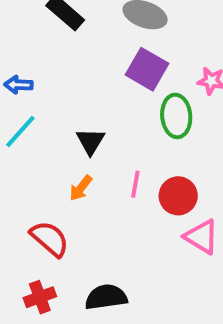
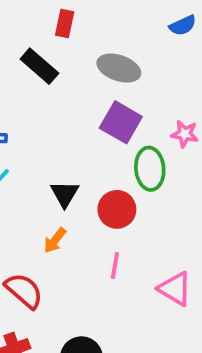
pink line: (135, 184) -> (115, 266), moved
red circle: (178, 196) -> (117, 209), moved

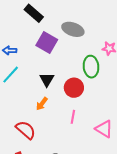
gray ellipse: (119, 68) -> (73, 29), moved
purple square: (121, 122) -> (47, 42), moved

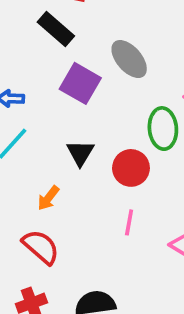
gray ellipse: (73, 29) -> (129, 59), turned 30
orange arrow: (42, 104) -> (48, 198), moved

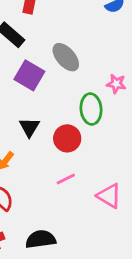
pink line: (129, 222) -> (66, 179), turned 54

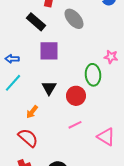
gray ellipse: (66, 57) -> (74, 19), moved
purple square: (29, 75) -> (49, 51), turned -30

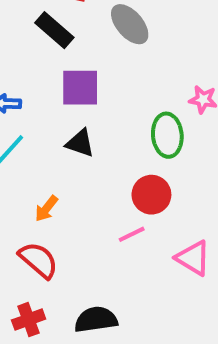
black triangle: (49, 88) -> (80, 143), moved, turned -42
red circle: (76, 96) -> (151, 195), moved

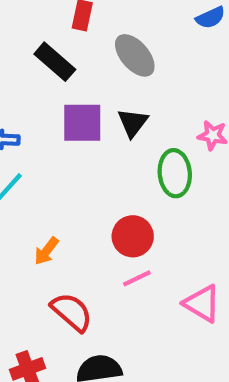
black triangle: (80, 143) -> (133, 123), moved, turned 48
red circle: (151, 195) -> (133, 236), moved
red semicircle: (38, 260) -> (72, 312), moved

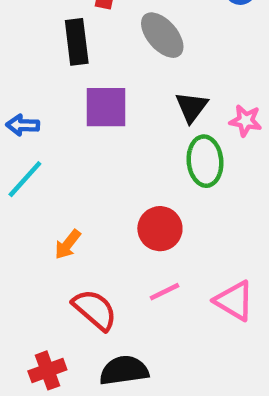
black rectangle: (55, 62) -> (77, 42), turned 42
black triangle: (133, 123) -> (191, 107), moved
pink line: (137, 278) -> (164, 292), moved

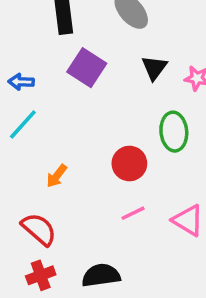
purple square: (106, 107) -> (87, 68), turned 33
green ellipse: (205, 161) -> (174, 132), moved
red semicircle: (95, 310) -> (39, 229), moved

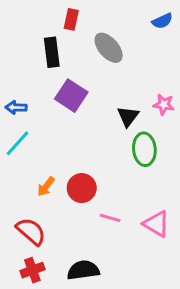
black triangle: (154, 68) -> (128, 116), moved
red circle: (129, 164) -> (82, 188), moved
pink line: (133, 213) -> (110, 218), turned 42

